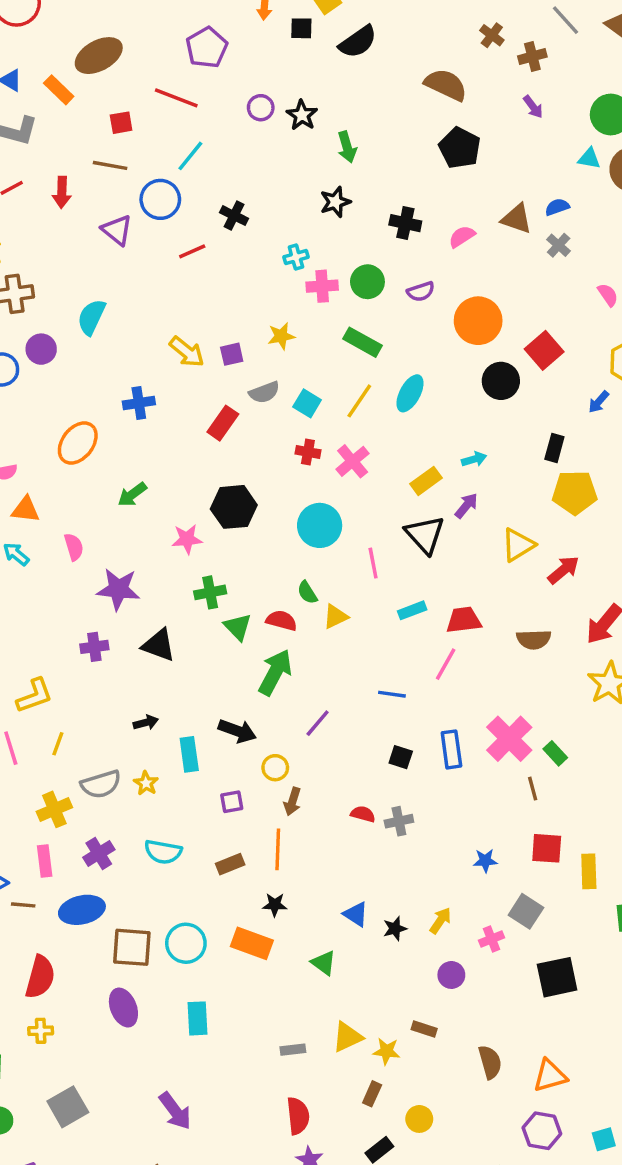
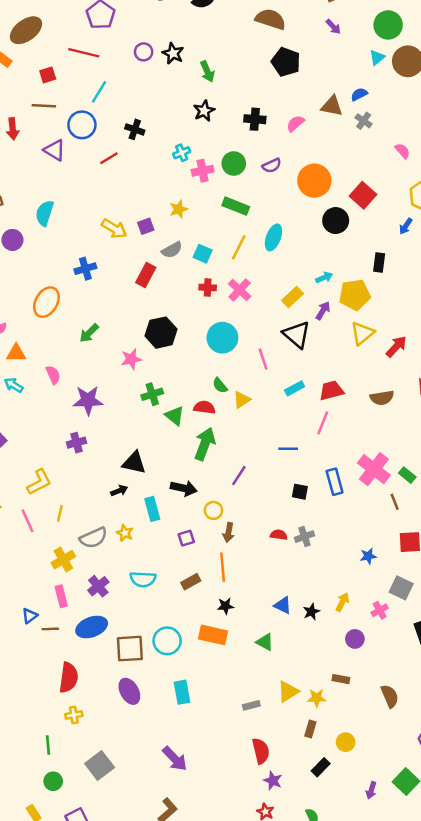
cyan triangle: (589, 158) -> (377, 58), turned -42
yellow pentagon: (575, 492) -> (355, 295), moved
black triangle: (159, 645) -> (134, 463), moved

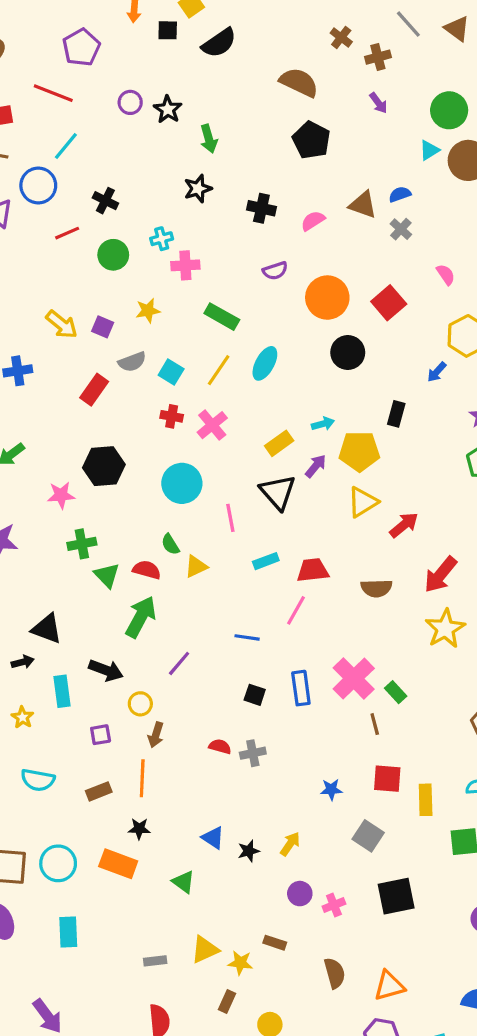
green circle: (234, 163) -> (113, 255), moved
red square: (363, 195) -> (389, 303), moved
purple square: (146, 226) -> (103, 327), turned 35
pink cross: (380, 610) -> (334, 905), moved

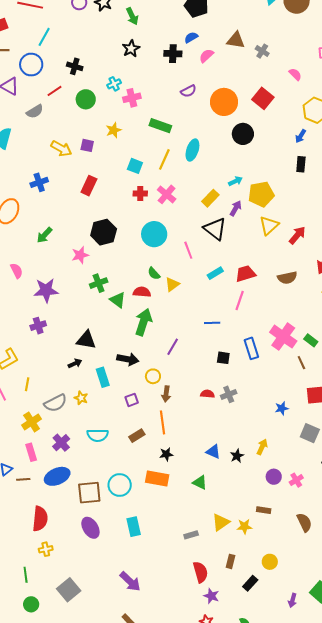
blue semicircle: (400, 194) -> (191, 37), moved
gray semicircle: (132, 362) -> (35, 111), moved
black rectangle: (396, 414) -> (301, 164), moved
brown rectangle: (227, 1001) -> (230, 561), moved

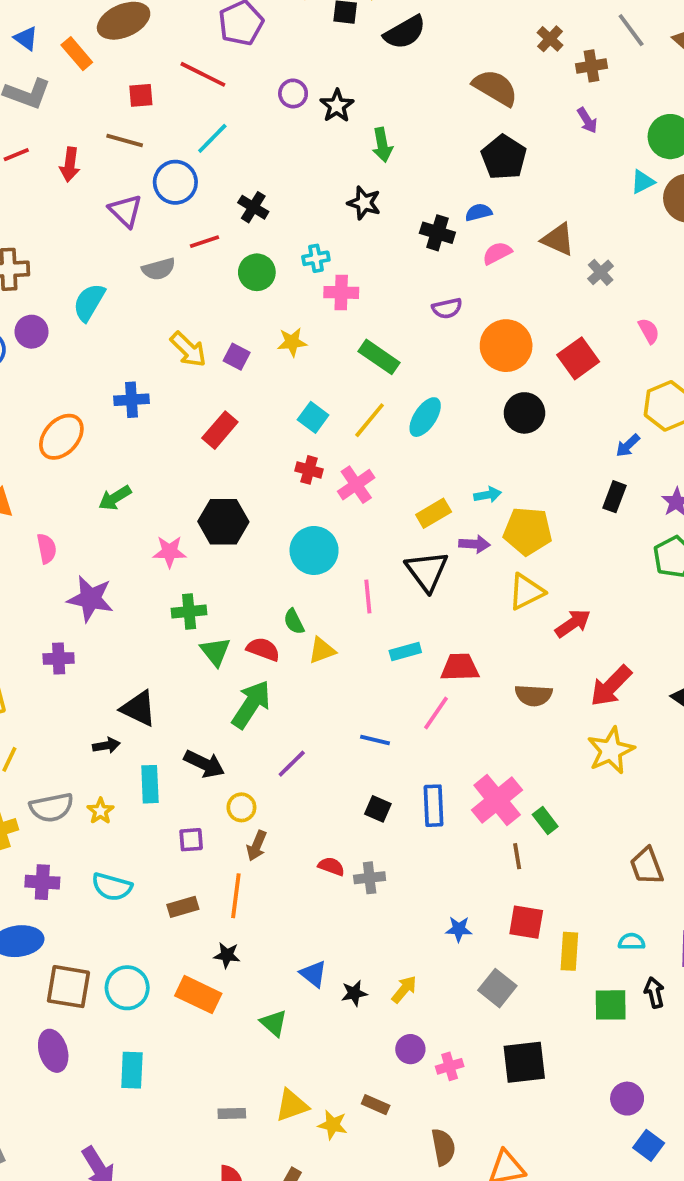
black star: (131, 49) -> (364, 203), turned 30
purple arrow: (236, 208) -> (474, 544), turned 49
purple cross: (61, 443) -> (42, 882), turned 30

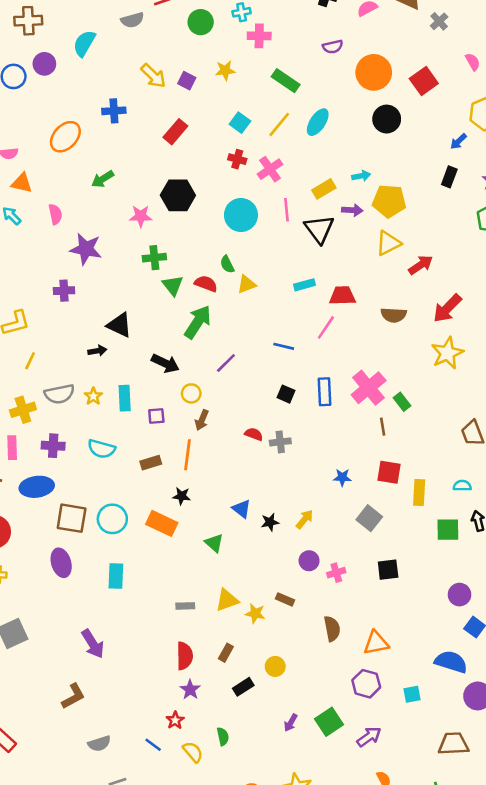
pink line: (368, 597) -> (286, 210), moved
cyan rectangle: (150, 784) -> (125, 398), moved
black square: (524, 1062) -> (388, 570), size x0.7

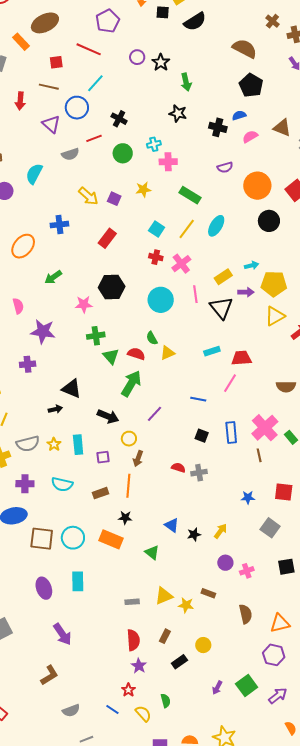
brown semicircle: (394, 315) -> (286, 387), moved
brown line: (383, 427) -> (259, 455), moved
purple ellipse: (61, 563) -> (44, 588), moved

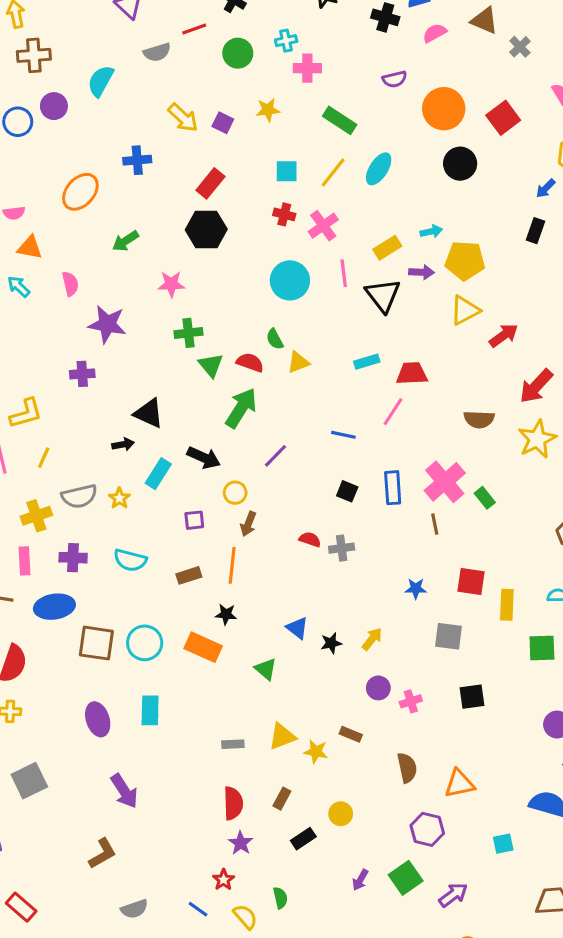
cyan square: (157, 229) -> (287, 171), turned -35
black hexagon: (112, 287) -> (206, 229), moved
cyan rectangle: (78, 445) -> (158, 474), moved, turned 36
gray square: (270, 528) -> (449, 636), turned -30
purple hexagon: (274, 655) -> (427, 829), moved

